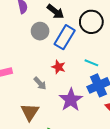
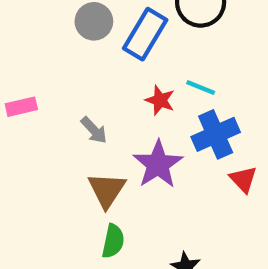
red star: (58, 67) -> (160, 100), moved
brown triangle: (30, 112) -> (107, 190), moved

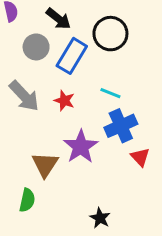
red star: (160, 100) -> (64, 101), moved
gray arrow: (94, 130) -> (24, 96), moved, size x1.6
green semicircle: (113, 241) -> (27, 200), moved

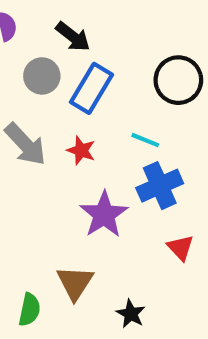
black circle: (110, 34) -> (178, 80), moved
red triangle: (140, 157) -> (180, 248), moved
brown triangle: (45, 164) -> (75, 283), moved
green semicircle: (27, 200) -> (29, 310), moved

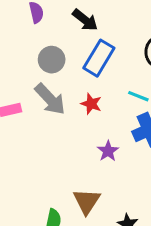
gray circle: (42, 76) -> (52, 60), moved
purple star: (104, 215) -> (108, 151), size x0.6

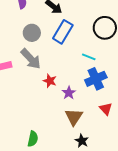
red star: (91, 104) -> (50, 81), moved
brown triangle: (87, 201) -> (74, 117), moved

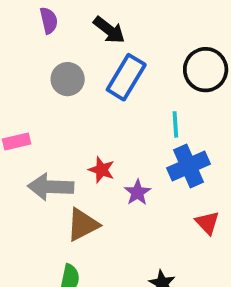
cyan line: (89, 57) -> (175, 124), turned 64
gray arrow: (31, 59) -> (51, 187), moved, turned 135
brown triangle: (74, 117) -> (83, 225), moved, turned 30

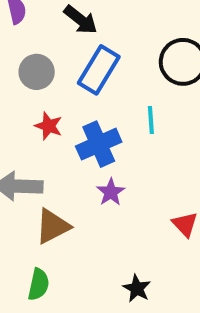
blue cross: (189, 166) -> (99, 144), moved
red star: (102, 170) -> (49, 126), moved

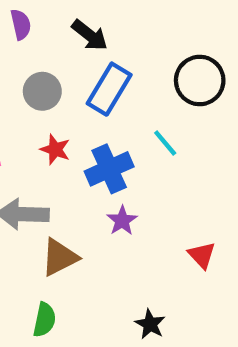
cyan line: (151, 120) -> (165, 143), turned -36

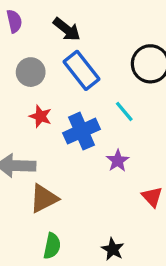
blue rectangle: (109, 89) -> (82, 70), turned -69
purple star: (122, 221) -> (118, 161), moved
green semicircle: (44, 320) -> (52, 246), moved

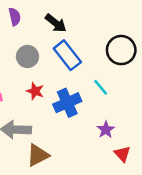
purple star: (118, 161) -> (106, 130), moved

